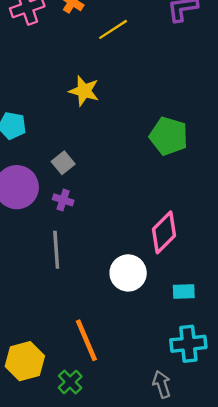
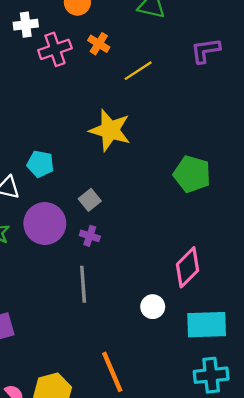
yellow star: (84, 91) -> (110, 130), size x1.4
white circle: (128, 273) -> (153, 307), size x0.7
cyan rectangle: (184, 292) -> (207, 325), size x1.8

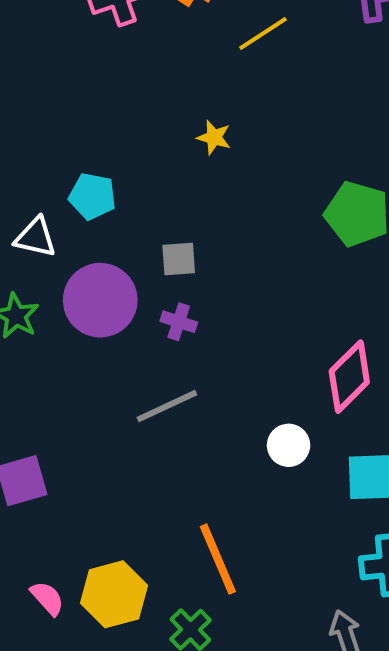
yellow star: (110, 130) -> (214, 137), size x0.5
gray square: (90, 200) -> (179, 259), turned 35
gray line: (83, 284) -> (167, 406), turned 69

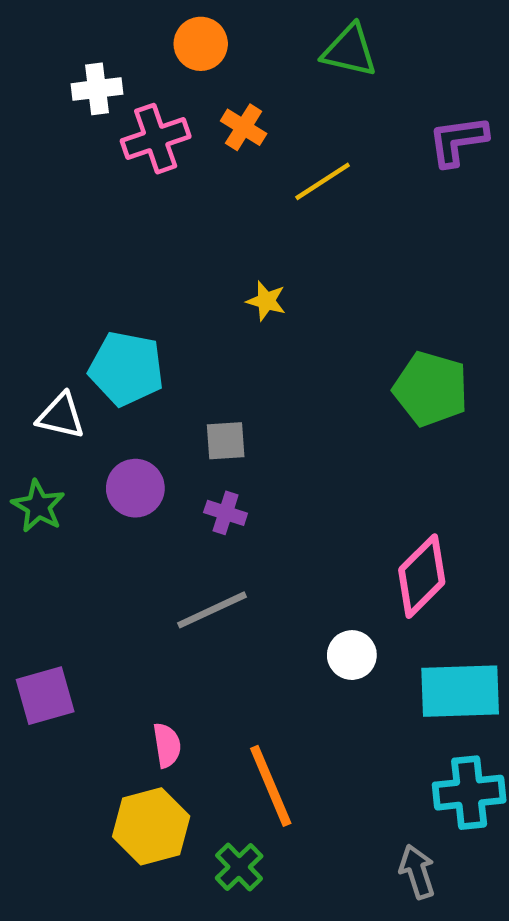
cyan pentagon: (92, 196) -> (126, 369), size x1.4
purple circle: (100, 300) -> (135, 488), size x0.7
pink semicircle: (47, 598) -> (167, 745), moved, turned 33

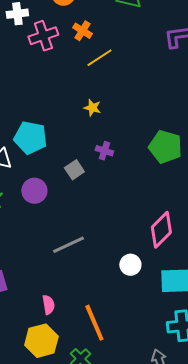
yellow line: (323, 181) -> (99, 58), moved
gray square: (226, 441) -> (74, 170), turned -30
purple cross: (226, 513) -> (104, 151), moved

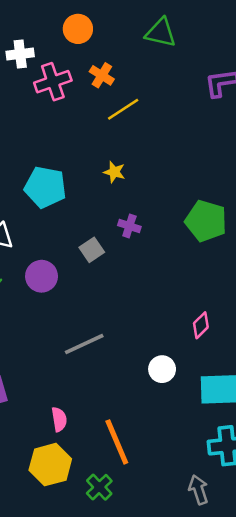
cyan pentagon: (30, 138) -> (45, 187), moved
pink diamond: (161, 230) -> (201, 325), size x0.6

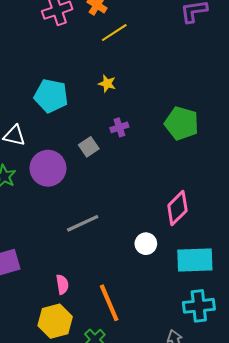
purple cross: (129, 226) -> (119, 127), turned -36
purple circle: (42, 276) -> (48, 168), size x1.4
pink diamond: (201, 325) -> (177, 208), size x1.6

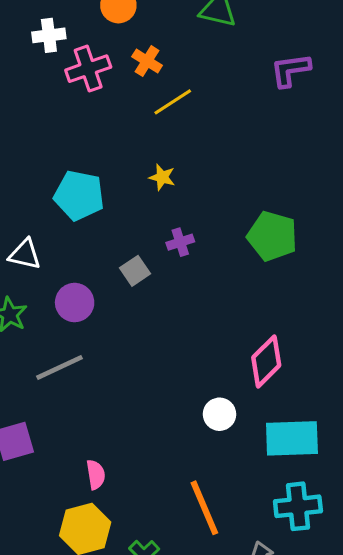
purple circle: (48, 168) -> (75, 303), size x0.7
gray line: (83, 223) -> (60, 367), moved
orange line: (109, 303) -> (204, 508), moved

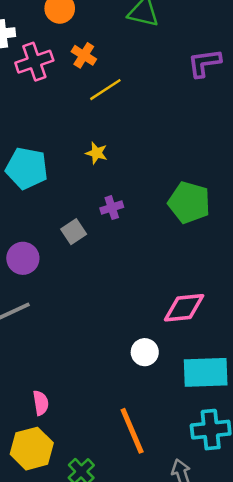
pink diamond: (266, 361) -> (184, 308), turned 39

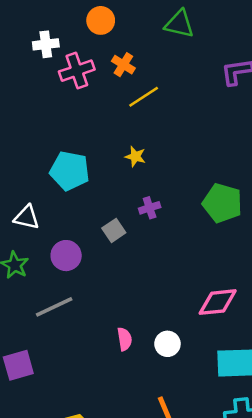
white circle: (145, 352) -> (167, 344), moved
pink semicircle: (41, 403) -> (125, 339), moved

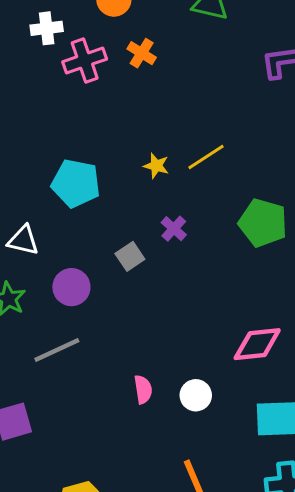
yellow line: (144, 97) -> (206, 157), moved
purple cross: (150, 208) -> (174, 229), turned -30

